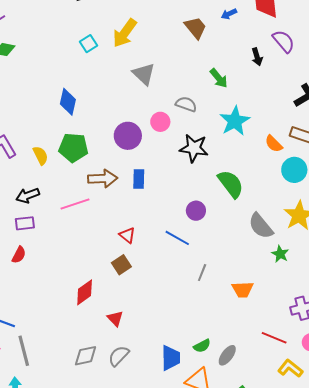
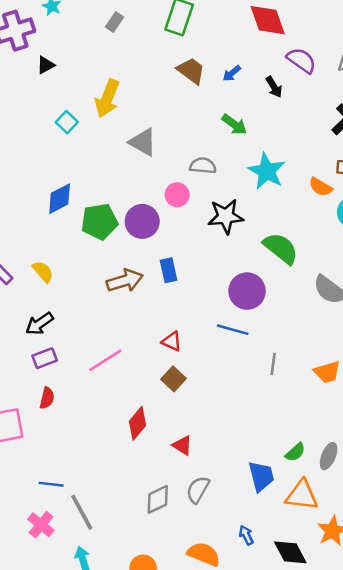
blue arrow: (229, 14) -> (232, 73), moved
blue diamond: (68, 102) -> (60, 199), turned 64
green pentagon: (73, 148) -> (99, 222), moved
pink line: (75, 204) -> (105, 360), moved
purple circle: (196, 211) -> (247, 291), size x1.5

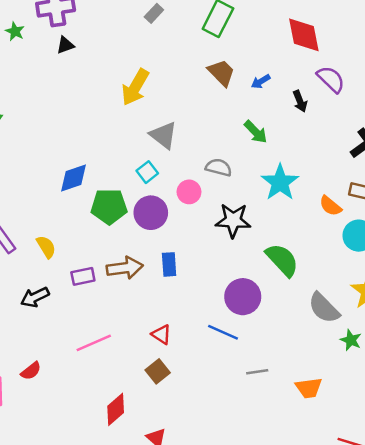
black triangle: (46, 65) -> (65, 45), moved
cyan square: (67, 122) -> (147, 172), moved
purple rectangle: (45, 358) -> (83, 276), moved
gray line: (273, 364) -> (257, 372), turned 65
red semicircle: (47, 398) -> (31, 371), turned 30

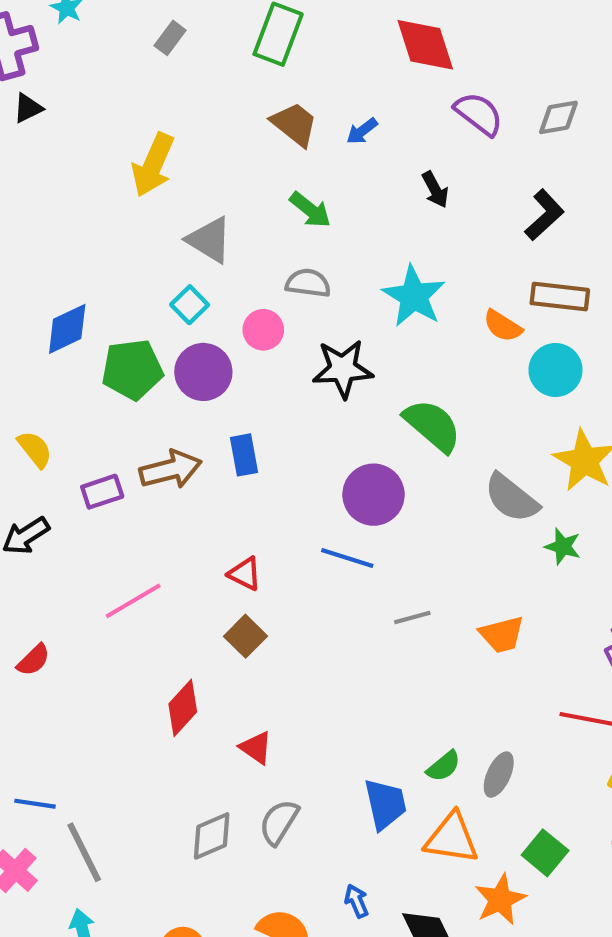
black arrow: (300, 101) -> (435, 190), moved
green arrow: (256, 132) -> (310, 210), moved

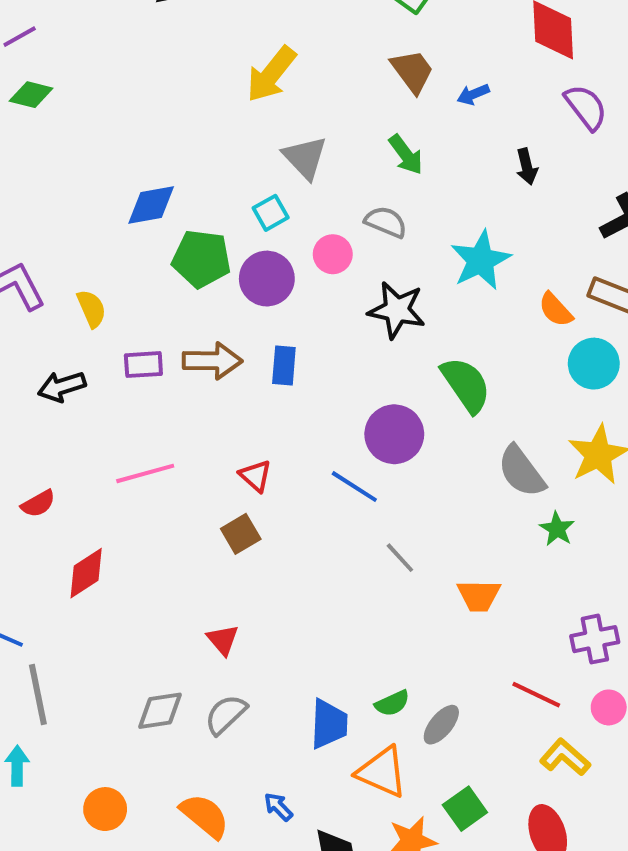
gray line: (412, 617) -> (400, 558), turned 48
red diamond: (183, 708) -> (86, 573), moved
blue arrow: (357, 901) -> (278, 807), turned -36

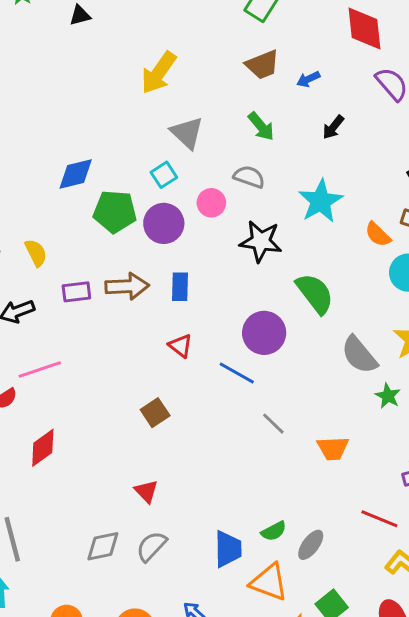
brown trapezoid: (412, 71) -> (262, 65), turned 108
black arrow: (527, 167) -> (333, 127), moved, turned 55
pink line: (145, 473) -> (40, 369), moved
red triangle: (255, 476) -> (180, 346), moved

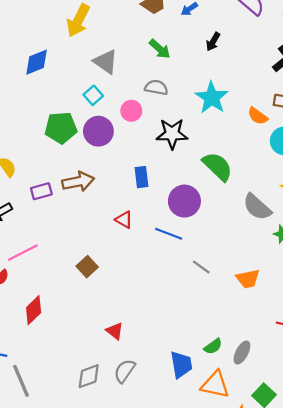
blue diamond: (76, 174) -> (37, 62), moved
blue rectangle: (180, 287) -> (141, 177), moved
brown square: (155, 413) -> (87, 267), moved

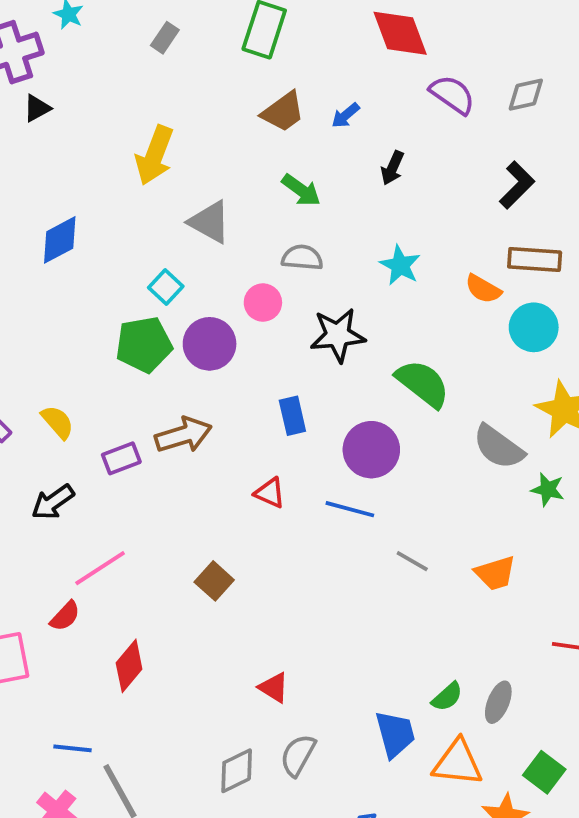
blue diamond: (37, 62) -> (60, 240), moved
cyan square: (93, 95) -> (166, 287), moved
cyan star: (212, 98) -> (400, 265), size x0.7

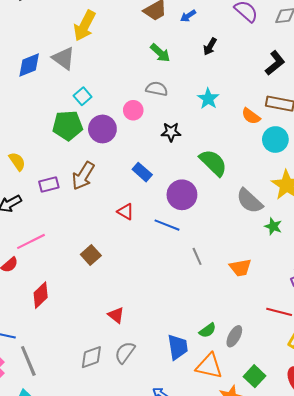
gray triangle: (210, 222) -> (64, 58), moved
black star: (338, 335) -> (171, 132), size x0.7
blue rectangle: (292, 416) -> (142, 172), turned -42
brown arrow: (183, 435) -> (83, 176), turned 132
gray line: (412, 561) -> (197, 256), turned 30

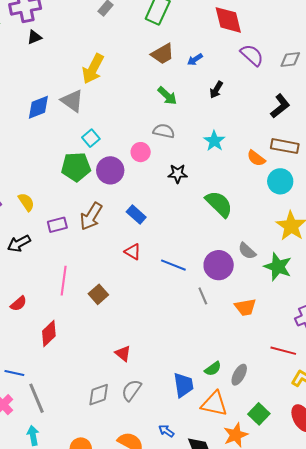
blue rectangle: (142, 172) -> (136, 214), moved
purple circle: (182, 195) -> (219, 265), moved
gray semicircle: (250, 201) -> (247, 251), moved, size x0.7
green star: (273, 226) -> (278, 267), size x1.6
pink line: (31, 241) -> (64, 281), moved, turned -56

